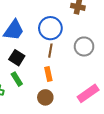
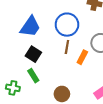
orange rectangle: (48, 74) -> (82, 57), moved, turned 40

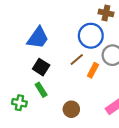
blue circle: (67, 25) -> (91, 36), moved
brown line: (67, 47) -> (77, 59), turned 40

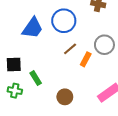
blue circle: (91, 36) -> (64, 21), moved
black square: (41, 67) -> (14, 65), moved, turned -35

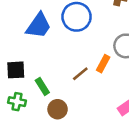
brown line: (70, 49) -> (80, 74), moved
brown circle: (65, 97) -> (58, 109), moved

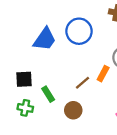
brown circle: (58, 109) -> (73, 110), moved

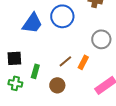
orange rectangle: (103, 74) -> (83, 62), moved
green rectangle: (48, 94) -> (35, 71), turned 48

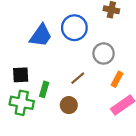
gray circle: (101, 39) -> (104, 53), moved
orange rectangle: (83, 62) -> (117, 79), moved
green cross: (15, 83) -> (22, 103), size x1.5

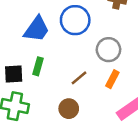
orange rectangle: (117, 79) -> (112, 79), moved
green rectangle: (44, 89) -> (38, 66), moved

